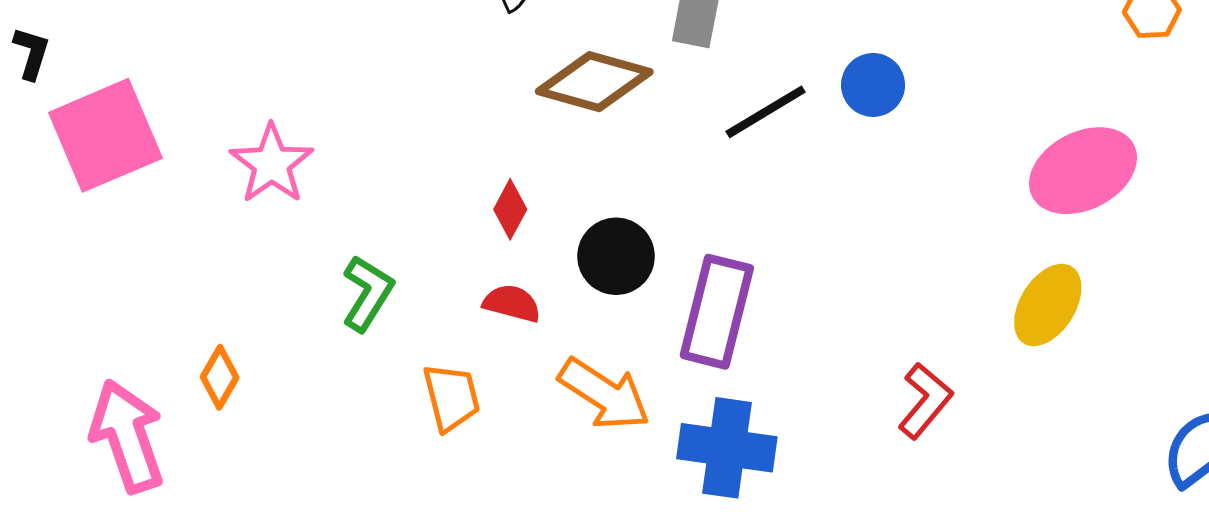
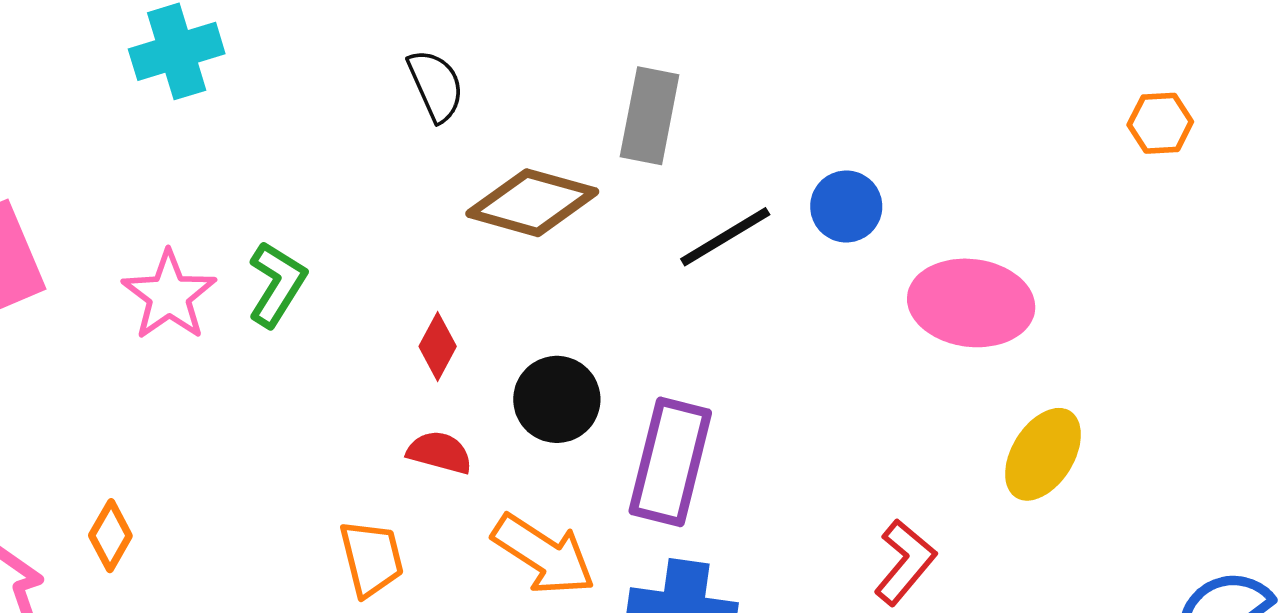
pink ellipse: (1083, 171) -> (971, 303), moved, turned 34
green L-shape: (367, 293) -> (277, 284), moved

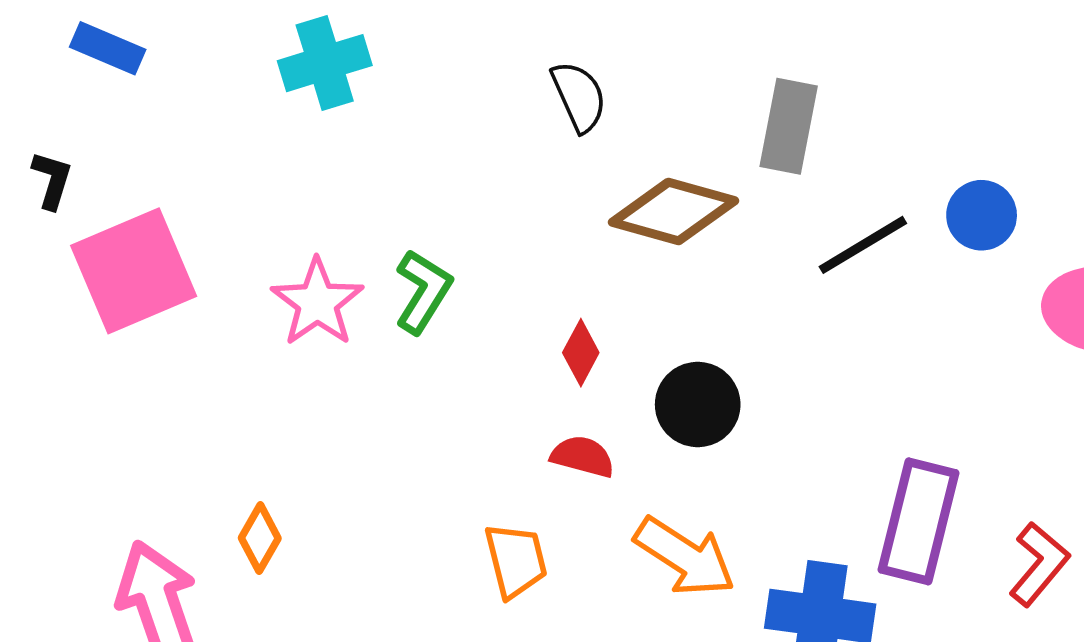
purple rectangle: (670, 462) -> (918, 521), moved

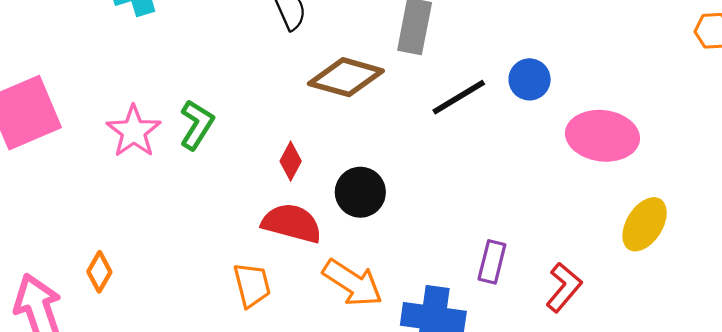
red semicircle: (583, 456) -> (292, 223), size x1.6
purple rectangle: (918, 521) -> (492, 262), size x0.6

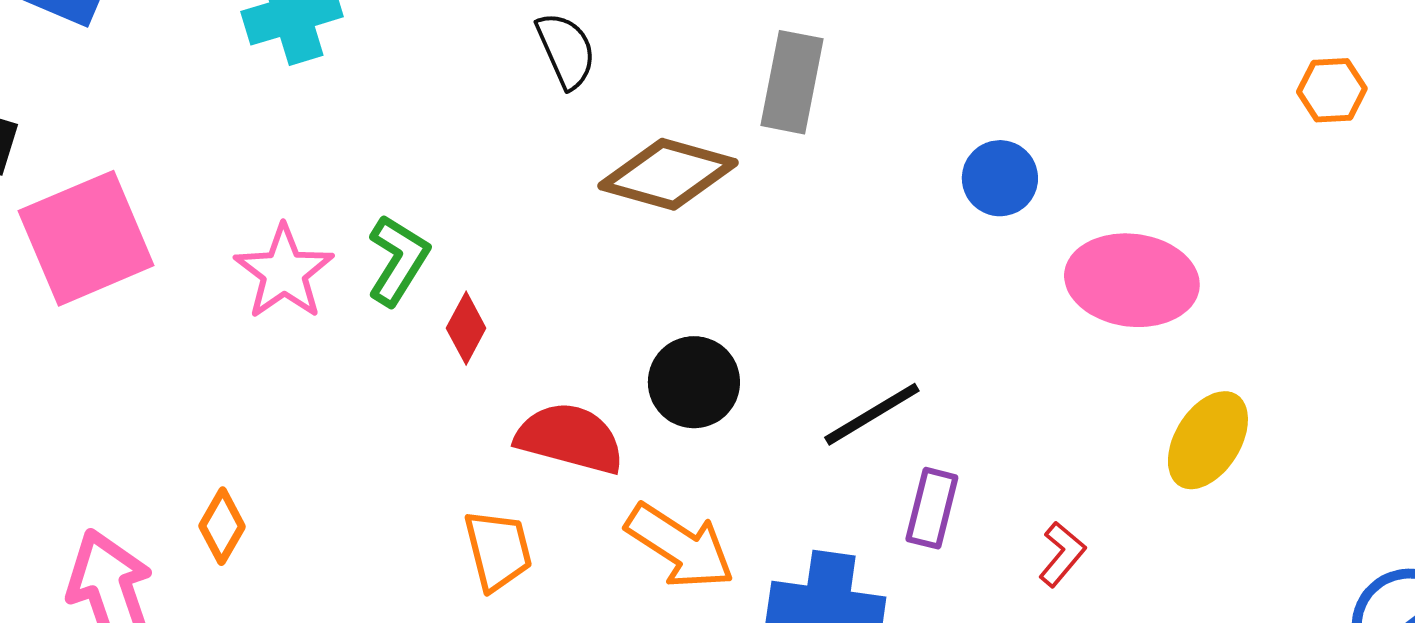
black line: (459, 97) -> (872, 414), moved
red diamond: (291, 161) -> (466, 328), moved
red L-shape: (564, 287) -> (1062, 554), size x0.7

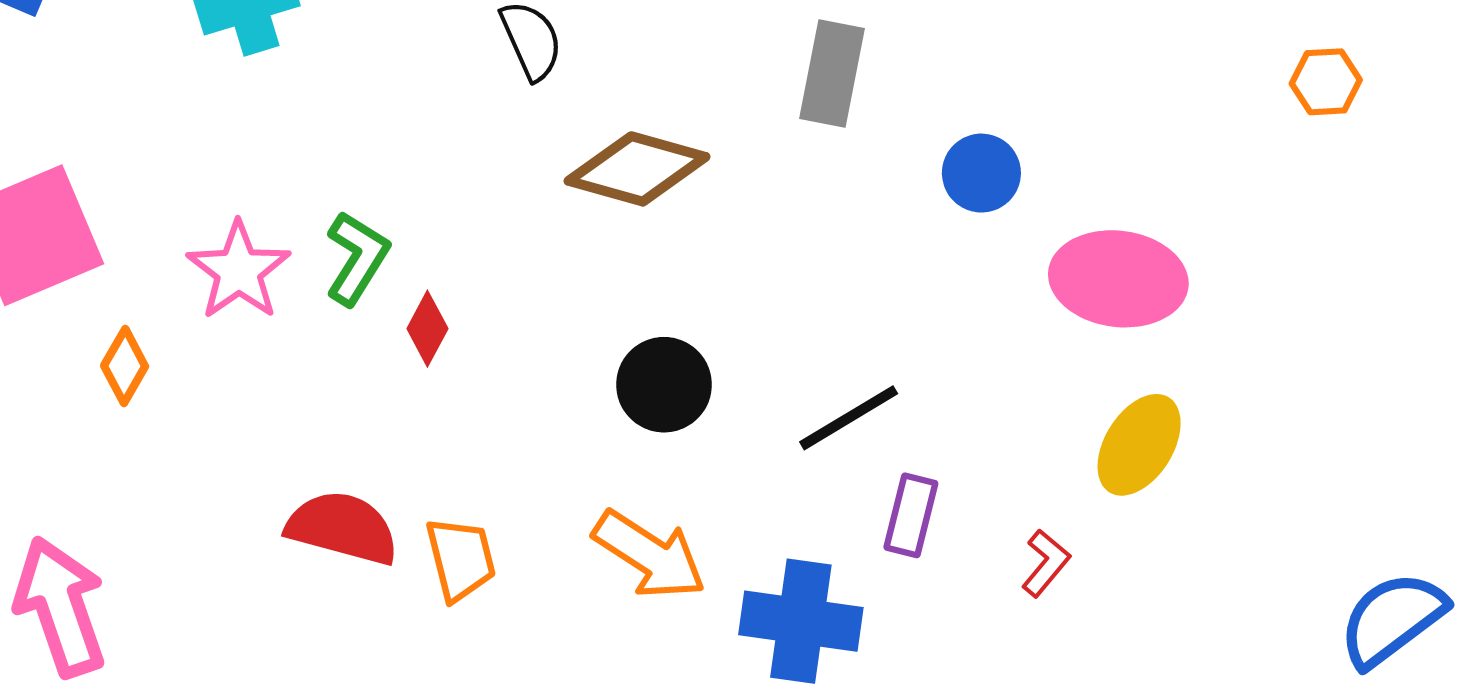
gray rectangle: (792, 82) -> (832, 73), moved
red semicircle: (570, 438) -> (342, 528), moved
yellow ellipse: (1208, 440) -> (1139, 445), moved
orange diamond: (222, 526) -> (125, 366), moved

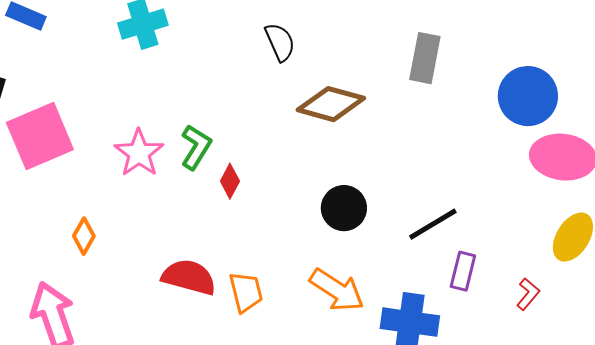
blue circle: (981, 173) -> (528, 96), moved, size x1.6
orange diamond: (125, 366) -> (84, 236), moved

